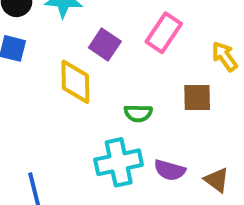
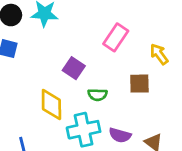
purple square: (105, 45) -> (74, 68), moved
yellow diamond: (75, 82) -> (51, 104), moved

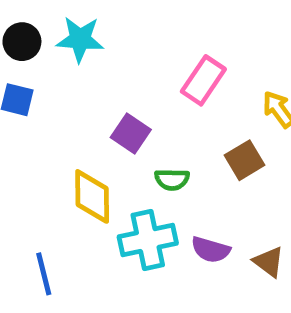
brown square: (139, 84) -> (245, 160), turned -30

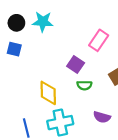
purple square: (131, 134) -> (76, 64), moved
cyan cross: (148, 240) -> (60, 123), moved

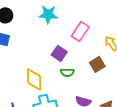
cyan star: (43, 22) -> (48, 14), moved

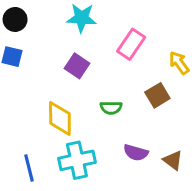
purple square: (59, 53) -> (77, 66), moved

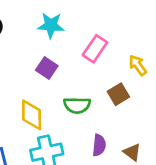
green semicircle: (111, 108) -> (77, 105), size x1.4
purple semicircle: (136, 153) -> (99, 145), turned -100

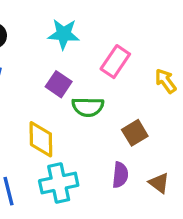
brown square: (118, 94) -> (135, 133), moved
green semicircle: (77, 105) -> (88, 107), moved

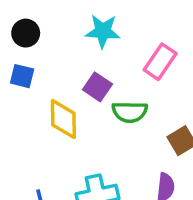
yellow diamond: (41, 139) -> (63, 119), moved

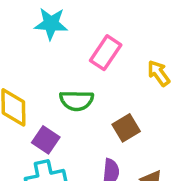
purple square: (97, 87) -> (46, 140), moved

